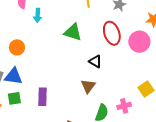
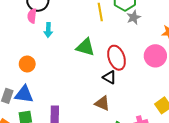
red ellipse: (112, 33) -> (117, 58), moved
brown triangle: (88, 86) -> (102, 103), turned -42

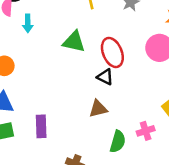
brown triangle: (102, 103) -> (98, 109), turned -35

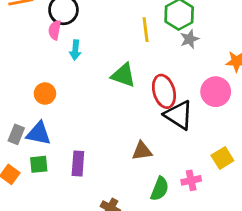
black triangle: (105, 77) -> (179, 115), moved, size x1.6

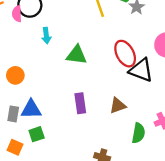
pink semicircle: (55, 30) -> (17, 14), moved
green triangle: (123, 75) -> (77, 55), moved
orange circle: (45, 94) -> (15, 75), moved
purple rectangle: (78, 163) -> (80, 103), moved

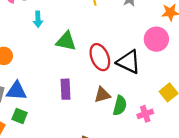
red ellipse: (125, 54) -> (100, 57), moved
green semicircle: (138, 133) -> (120, 106), moved
green square: (37, 134) -> (20, 116), turned 35

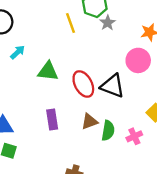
cyan arrow: (38, 19) -> (18, 52), turned -126

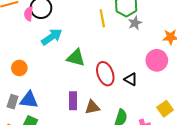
cyan arrow: (18, 52) -> (52, 37), size x1.5
black triangle: (113, 86) -> (131, 79), size x0.6
brown triangle: (89, 121) -> (92, 107), moved

